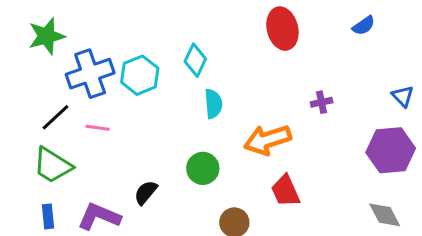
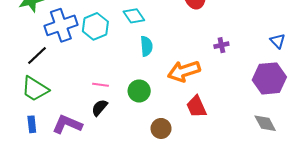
cyan diamond: (195, 60) -> (134, 16), turned -60
pink line: (98, 128) -> (101, 85), moved

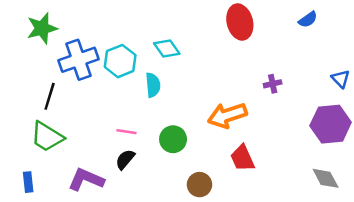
cyan semicircle: (146, 46) -> (153, 85), moved
black line: (37, 56) -> (50, 96), turned -30
blue rectangle: (32, 124) -> (28, 182), moved

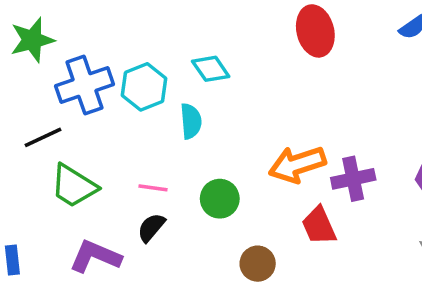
purple cross: (273, 84) -> (353, 179), moved, size x1.6
black line: (50, 96) -> (43, 137), turned 48
green trapezoid: (47, 137) -> (74, 186), moved

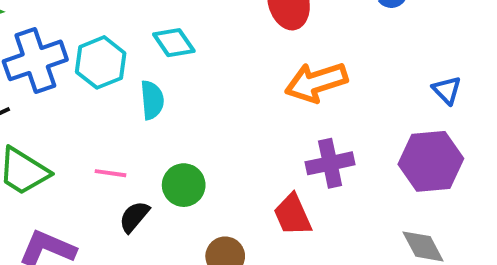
orange arrow: (297, 164) -> (316, 82), moved
black semicircle: (151, 228) -> (134, 217), moved

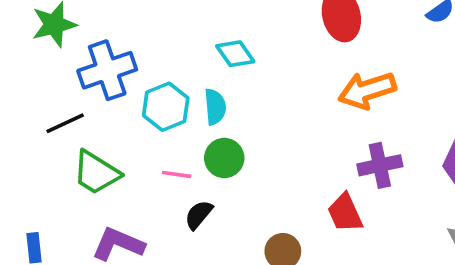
cyan hexagon: (101, 62) -> (166, 107), moved
green circle: (184, 185) -> (224, 158), moved

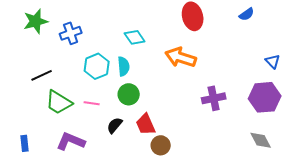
blue cross: (107, 70) -> (71, 33), moved, size x0.7
orange arrow: (367, 90) -> (181, 57), moved, turned 36
pink line: (177, 174) -> (92, 103), moved
red trapezoid: (345, 213) -> (146, 124), moved

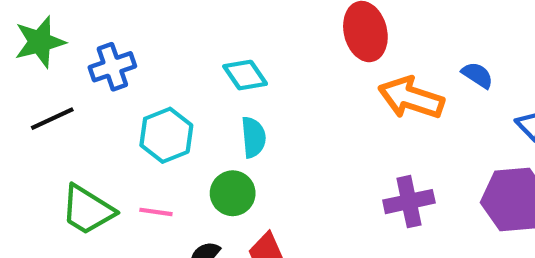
blue semicircle: (247, 14) -> (477, 75), moved, turned -112
orange arrow: (181, 57) -> (411, 98), moved
cyan semicircle: (124, 66) -> (253, 137), moved
black line: (42, 75) -> (52, 119), moved

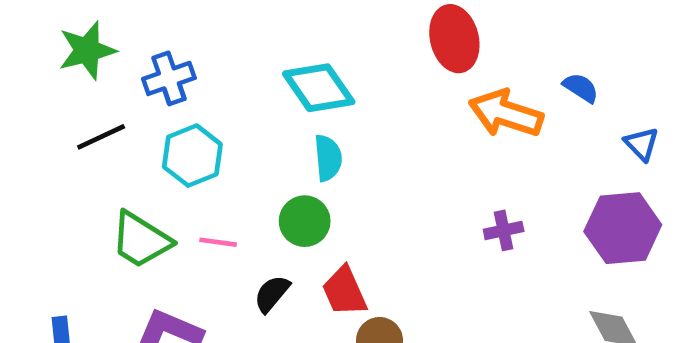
cyan diamond: (245, 75) -> (319, 88), size x1.4
cyan hexagon: (166, 135) -> (192, 156), moved
purple cross: (409, 202) -> (504, 230), size x0.7

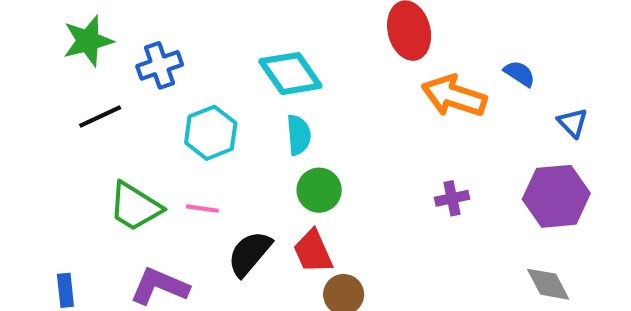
cyan hexagon: (192, 156) -> (211, 133), moved
green circle: (305, 221) -> (319, 190), moved
black semicircle: (272, 294) -> (250, 254), size x1.4

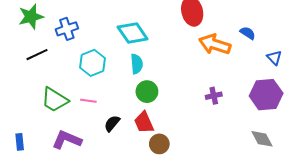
black semicircle: (250, 254) -> (112, 123), size x0.7

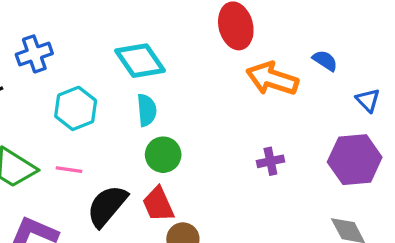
black semicircle: (112, 123) -> (107, 206), size x1.6

